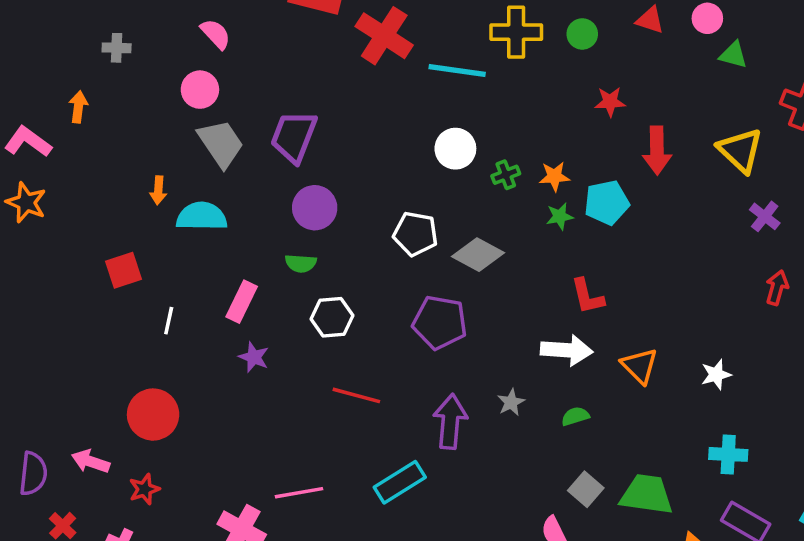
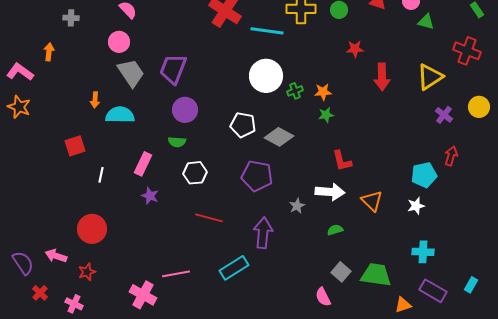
white circle: (455, 149) -> (266, 76), size x1.4
yellow triangle: (740, 150) -> (430, 77), turned 44
cyan pentagon: (607, 203) -> (424, 175), moved
gray star: (511, 402) -> (297, 206), moved
purple semicircle: (33, 474) -> (23, 263), turned -40

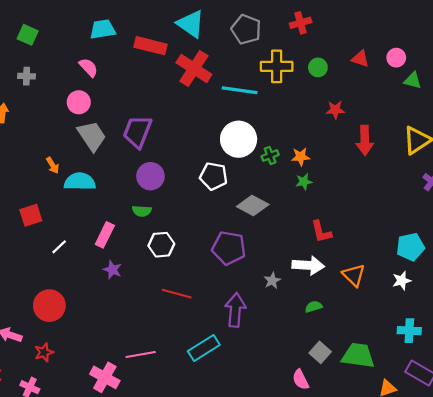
orange arrow: (95, 100) -> (53, 165), turned -35
white pentagon: (243, 125) -> (214, 176), moved
white line: (101, 175) -> (59, 247), turned 35

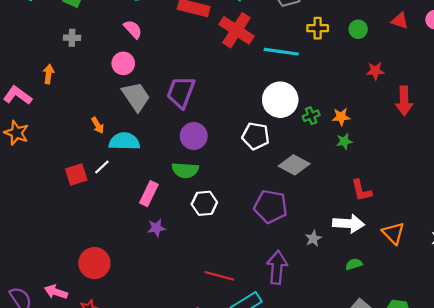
yellow cross: (277, 66) -> (318, 28), size x0.7
green semicircle: (142, 211) -> (185, 170), size x1.4
white line: (59, 247) -> (102, 167), moved
purple star: (112, 270) -> (156, 228), turned -30
red line: (177, 294) -> (219, 276), moved

